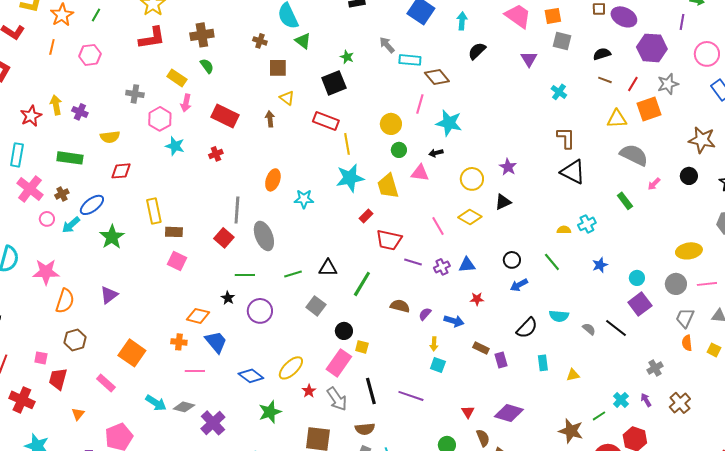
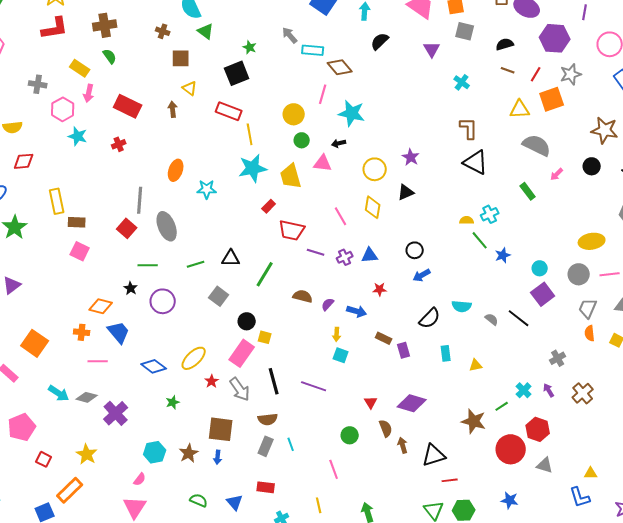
yellow diamond: (470, 217) -> (373, 207), turned 70
green line: (552, 262) -> (480, 240), moved
green star: (270, 412) -> (173, 402), size x0.6

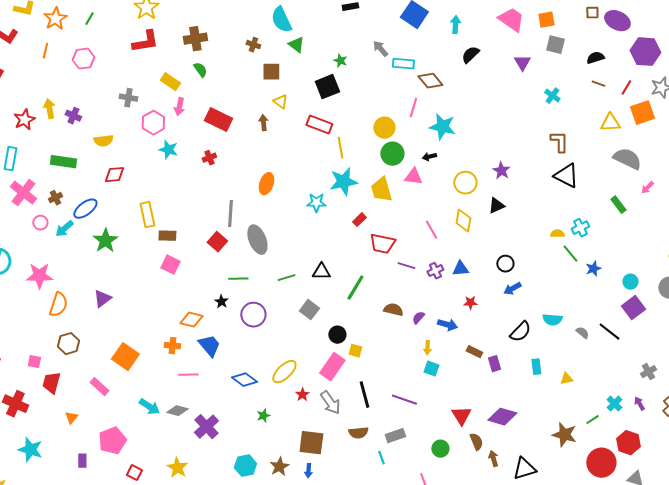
green circle: (302, 140) -> (392, 154), size x1.5
cyan star: (207, 189) -> (316, 203), moved
red triangle: (371, 402) -> (461, 416), size x1.5
gray rectangle: (266, 446) -> (395, 436), moved, turned 48

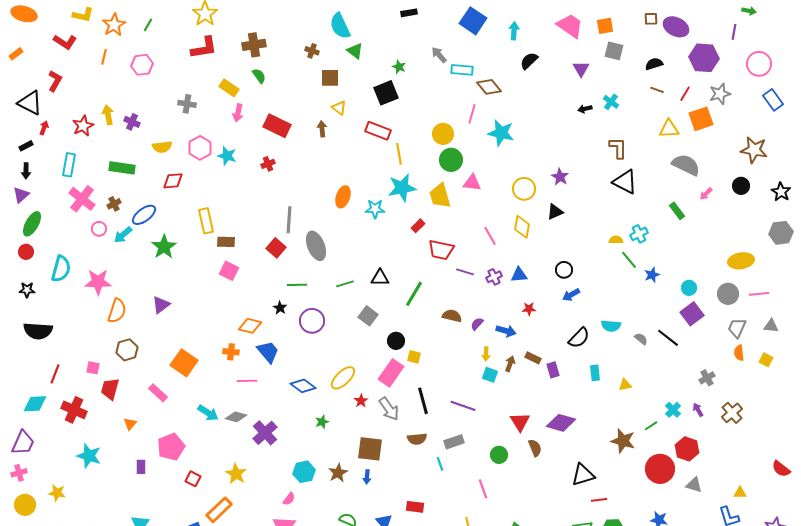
pink hexagon: (153, 123) -> (200, 148), moved
black arrow: (429, 157) -> (585, 109), moved
orange ellipse: (266, 184) -> (343, 197), moved
brown arrow: (493, 459) -> (510, 364), moved, turned 35

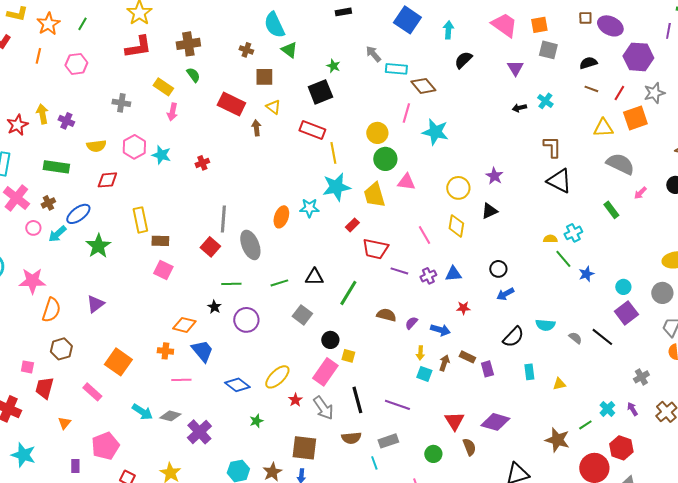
red rectangle: (277, 126) -> (231, 104), moved
orange ellipse: (343, 197) -> (281, 217), moved

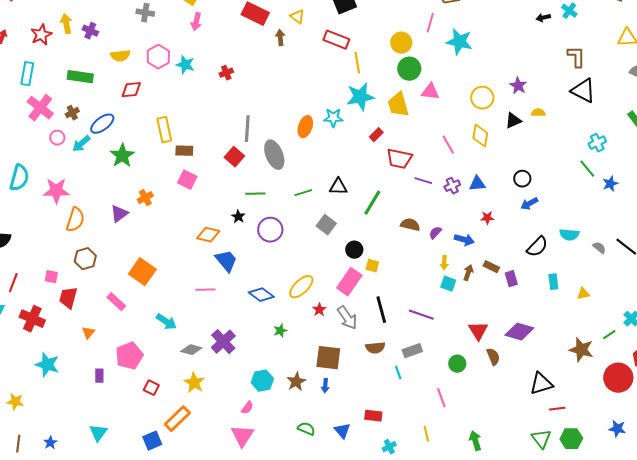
yellow semicircle: (550, 239) -> (538, 113), moved
orange cross: (165, 351) -> (145, 198), moved, turned -35
gray diamond: (170, 416) -> (191, 350), moved

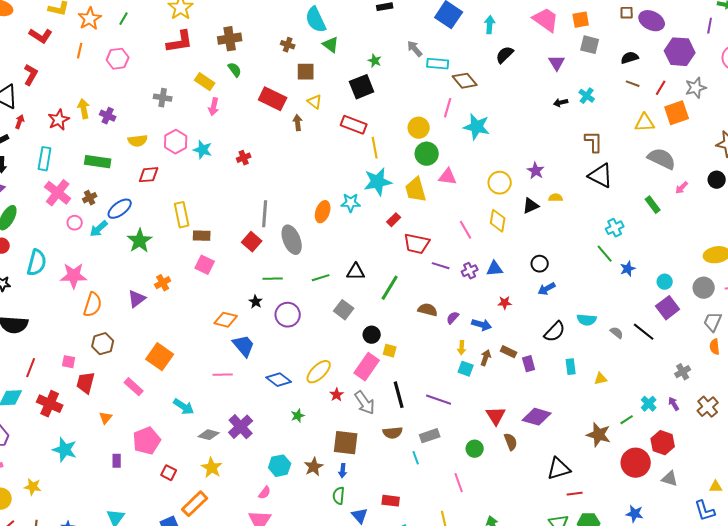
green semicircle: (306, 429) -> (339, 496), moved, turned -108

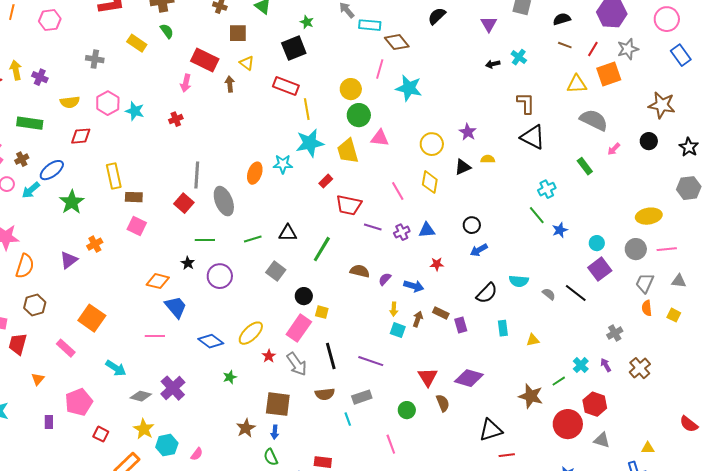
pink arrow: (214, 107) -> (186, 83), moved
cyan hexagon: (280, 466) -> (167, 445), moved
green semicircle: (339, 496) -> (271, 457), turned -30

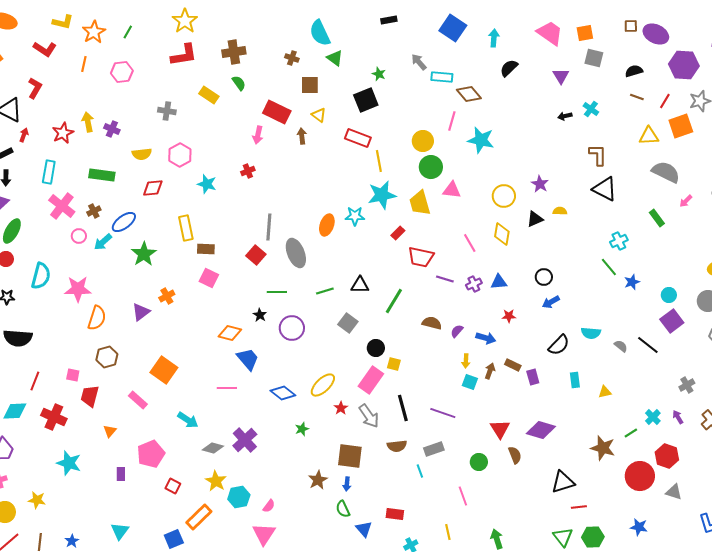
cyan star: (135, 111) -> (207, 184), moved

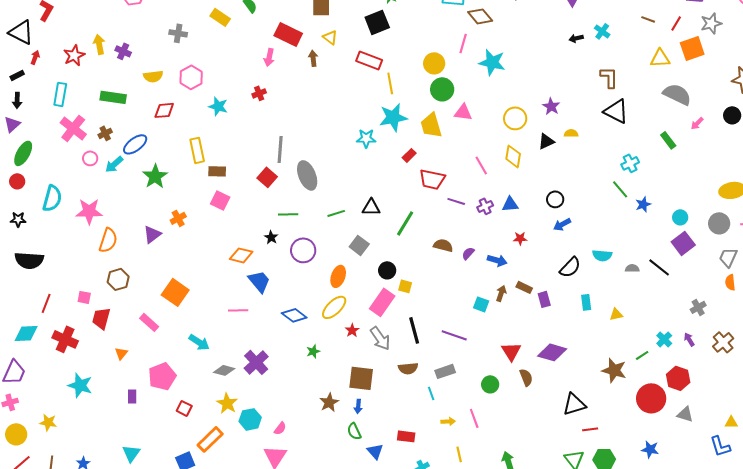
orange ellipse: (327, 225) -> (338, 276), moved
gray semicircle: (621, 346) -> (632, 268), turned -40
yellow arrow: (466, 361) -> (448, 421), moved, turned -96

